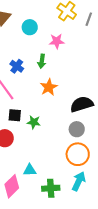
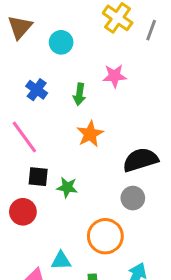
pink star: (57, 41) -> (115, 76), moved
blue cross: (17, 66) -> (37, 90), moved
orange circle: (78, 154) -> (105, 236), moved

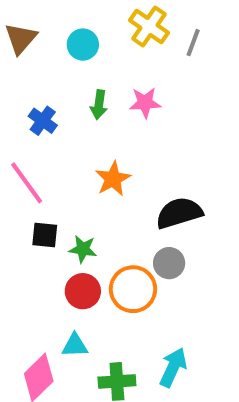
cyan circle: (61, 42) -> (83, 45), moved
green arrow: (79, 94) -> (99, 105), moved
red circle: (23, 212) -> (83, 291), moved
orange circle: (105, 236) -> (133, 289), moved

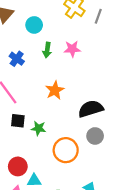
cyan circle: (83, 45) -> (34, 25), moved
gray circle: (169, 263) -> (95, 136), moved
red circle: (83, 291) -> (18, 166), moved

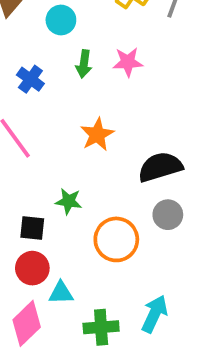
black square: (18, 121) -> (32, 228), moved

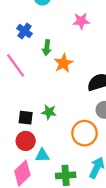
green arrow: (84, 64) -> (47, 48), moved
green star: (69, 201) -> (49, 112), moved
orange circle: (116, 239) -> (84, 133), moved

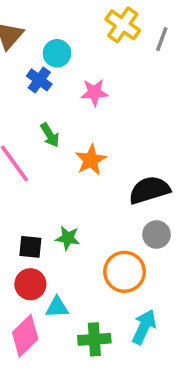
pink star: (81, 21) -> (94, 92), moved
blue cross: (25, 31) -> (39, 80), moved
green arrow: (47, 48) -> (50, 135), moved, turned -40

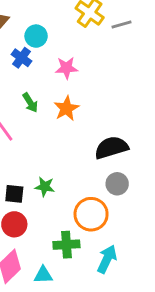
gray line: (162, 39) -> (121, 24), turned 54
orange star: (91, 160) -> (66, 108), moved
cyan triangle: (57, 307) -> (43, 275), moved
green cross: (94, 339) -> (66, 245), moved

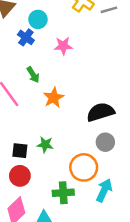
orange star: (66, 108) -> (54, 98), moved
cyan arrow: (107, 259) -> (104, 190), moved

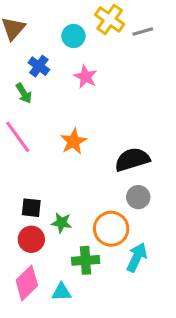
cyan circle: (38, 19) -> (73, 36), moved
pink star: (63, 46) -> (86, 77), turned 30
green arrow: (33, 75) -> (24, 93), moved
green star: (45, 145) -> (61, 223), moved

